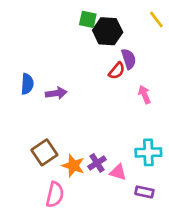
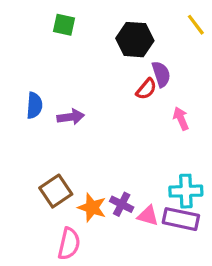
green square: (88, 19) -> (64, 25), moved
purple cross: (97, 163) -> (122, 204), turned -30
purple rectangle: (144, 192) -> (181, 219), moved, size x1.5

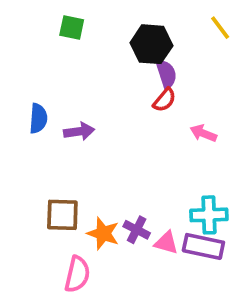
purple semicircle: (161, 74) -> (166, 74), moved
pink arrow: (181, 119) -> (203, 133), turned -45
brown square: (56, 191) -> (62, 215), turned 36

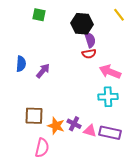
red semicircle: (164, 100) -> (89, 54), turned 40
purple arrow: (79, 131) -> (43, 71), turned -42
pink arrow: (203, 133) -> (110, 72), size x1.5
cyan cross: (209, 215) -> (108, 97), moved

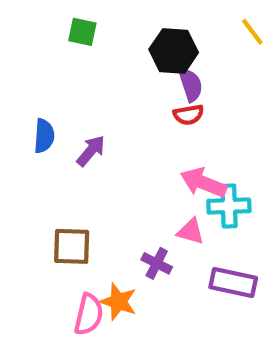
pink arrow: (110, 72) -> (203, 183), moved
orange star: (56, 126) -> (118, 302), moved
pink triangle: (90, 131) -> (191, 232), moved

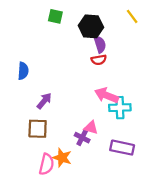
green square: (82, 32) -> (55, 16), moved
purple arrow: (91, 151) -> (44, 101), moved
pink triangle: (191, 232) -> (91, 128), moved

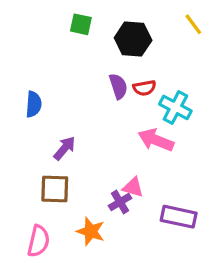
purple semicircle: (100, 44) -> (118, 86), moved
cyan cross: (120, 108) -> (175, 107), moved, turned 30
purple cross: (82, 138) -> (120, 202), turned 32
pink semicircle: (46, 164) -> (38, 241), moved

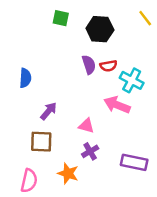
pink triangle: (133, 187) -> (86, 126), moved

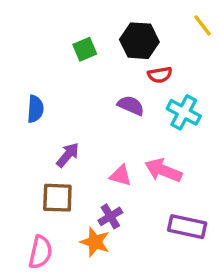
green square: (61, 18) -> (85, 49), moved, turned -35
purple semicircle: (89, 65) -> (131, 106), moved, turned -48
red semicircle: (108, 66) -> (160, 75), moved
pink arrow: (117, 105) -> (163, 170), moved
purple cross: (90, 151) -> (110, 216), moved

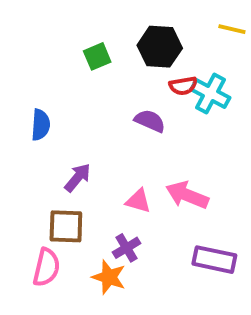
yellow line: (202, 25) -> (232, 29), turned -40
cyan cross: (184, 112) -> (210, 94), moved
pink semicircle: (40, 252) -> (46, 267), moved

